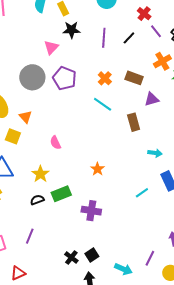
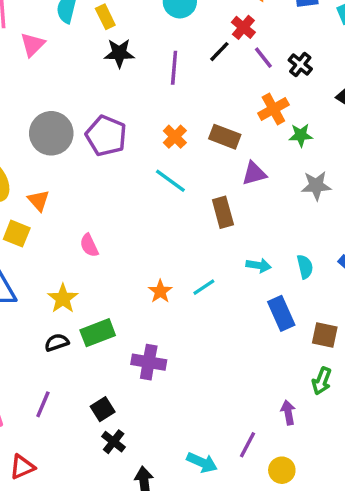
black line: (129, 38) -> (219, 52), moved
pink triangle: (51, 47) -> (33, 45), moved
cyan line: (142, 193) -> (204, 287), moved
black square: (92, 255) -> (103, 409), moved

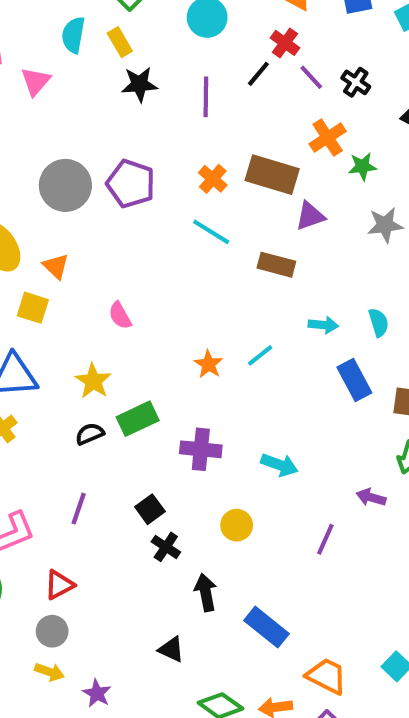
brown rectangle: (225, 137) -> (272, 175), size x1.4
brown rectangle: (223, 212) -> (276, 265), turned -56
purple arrow: (288, 412) -> (371, 497), turned -60
cyan arrow: (202, 463) -> (279, 465), moved
yellow circle: (282, 470) -> (237, 525), moved

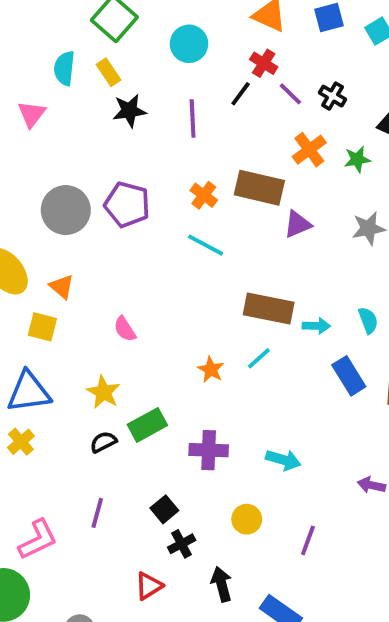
green star: (362, 166) -> (357, 159), moved
brown rectangle: (276, 265) -> (269, 308), moved, size x1.4
purple line: (325, 539) -> (308, 540), moved
black cross: (166, 547) -> (182, 544), turned 32
red triangle: (59, 585) -> (149, 586), moved

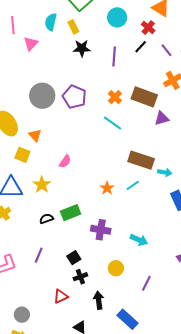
red cross: (264, 63) -> (148, 28), moved
pink semicircle: (125, 329) -> (65, 161), turned -120
yellow star: (103, 392) -> (42, 185), moved

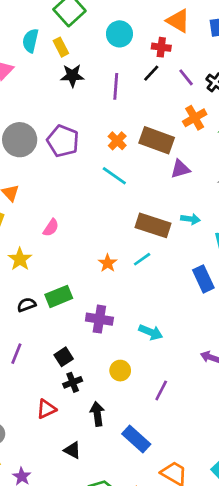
red cross: (148, 28) -> (161, 47), turned -32
cyan arrow: (165, 172) -> (190, 219), moved

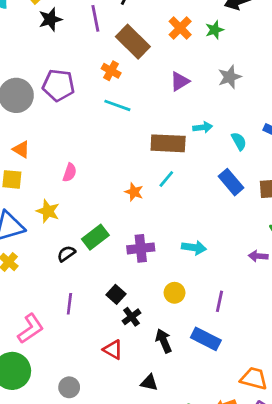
brown rectangle: (157, 140) -> (133, 42), moved, turned 40
red triangle: (46, 409) -> (113, 350), turned -50
blue rectangle: (136, 439) -> (206, 339), moved

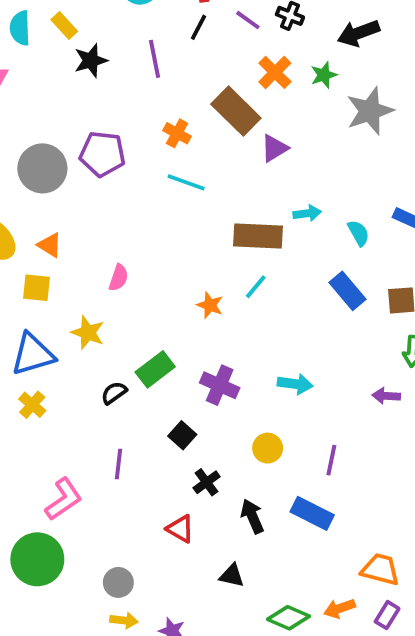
brown rectangle: (133, 42) -> (236, 111), moved
gray star: (230, 77) -> (370, 111), moved, size x1.4
purple cross: (141, 248) -> (220, 385), turned 30
black square: (116, 294) -> (182, 435), moved

